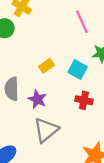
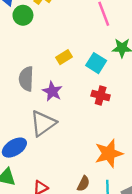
gray triangle: (46, 130) -> (43, 123), moved

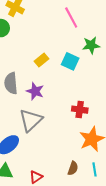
red cross: (101, 96) -> (80, 110), moved

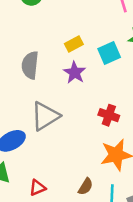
cyan square: (70, 61) -> (109, 53), turned 30
purple star: (35, 91) -> (75, 73), moved

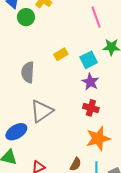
purple star: (75, 73) -> (90, 82), moved

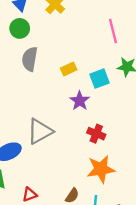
green circle: (26, 17) -> (20, 28), moved
gray semicircle: (28, 72) -> (30, 59), moved
purple star: (90, 82) -> (80, 101), moved

